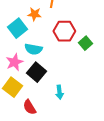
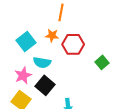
orange star: (34, 14) -> (52, 35), moved
green square: (85, 43) -> (102, 62), moved

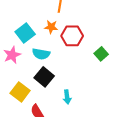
pink star: (23, 75) -> (12, 55), moved

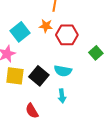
cyan semicircle: (41, 54) -> (63, 71), moved
yellow square: (20, 92) -> (15, 76), moved, turned -30

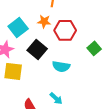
black square: (39, 76) -> (37, 49), moved
cyan arrow: (62, 96) -> (56, 98), moved, turned -40

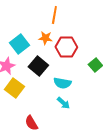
yellow square: (13, 71) -> (14, 88), turned 30
cyan arrow: (56, 98) -> (63, 103), moved

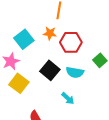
black square: (38, 66) -> (50, 70), moved
cyan semicircle: (62, 83) -> (75, 72), moved

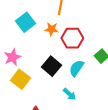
cyan square: (24, 39) -> (25, 22), moved
cyan semicircle: (75, 72) -> (76, 68), turned 114

